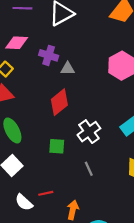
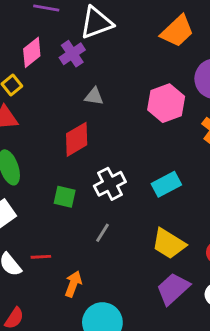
pink diamond: (17, 43) -> (32, 52), turned -50
purple cross: (49, 55) -> (72, 54), moved, turned 30
gray line: (89, 169) -> (103, 233), turned 48

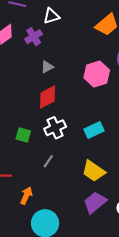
white triangle: (96, 23) -> (51, 16), size x0.7
gray triangle: (94, 96) -> (47, 67), turned -40
red diamond: (77, 139) -> (48, 97), moved

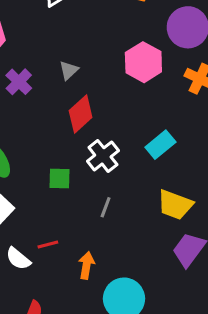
purple cross: (34, 37) -> (19, 82), moved

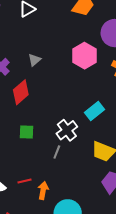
red diamond: (81, 114) -> (21, 92), moved
white cross: (103, 156) -> (67, 130), moved
red line: (48, 244) -> (24, 181), moved

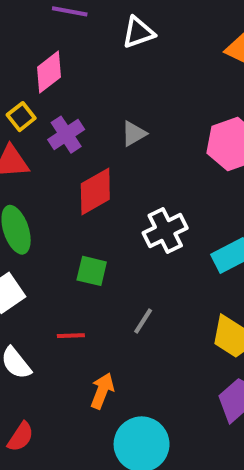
white cross: (67, 130) -> (165, 231), moved
red line: (24, 181) -> (71, 336), moved

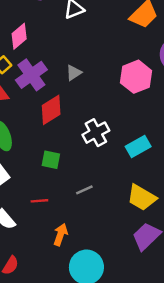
purple cross: (66, 135) -> (31, 75), size x1.4
gray line: (143, 321) -> (84, 190), turned 35

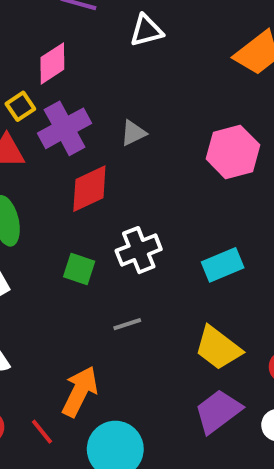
white cross: (96, 133) -> (139, 250), moved
red line: (39, 201) -> (42, 432), moved, turned 49
orange arrow: (60, 235) -> (80, 392), size x1.4

